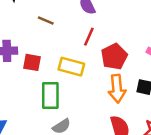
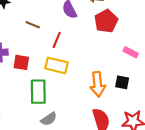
red line: (89, 37) -> (57, 40), moved
red pentagon: (114, 57) -> (106, 21), moved

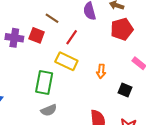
red square: (21, 62) -> (37, 35), moved
orange arrow: (98, 84) -> (101, 71), moved, size x0.6

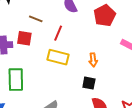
green rectangle: (44, 82) -> (16, 80), moved
black square: (125, 90) -> (89, 83), moved

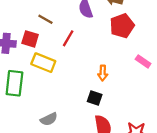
yellow rectangle: (58, 57) -> (43, 63), moved

